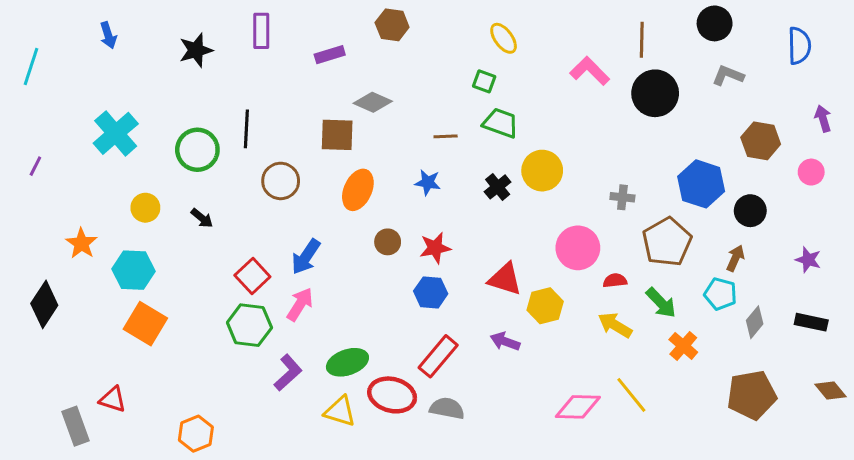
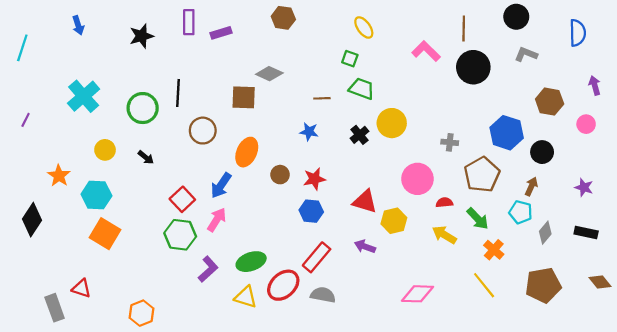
purple rectangle: (330, 55) -> (221, 33), moved
orange ellipse: (358, 190) -> (247, 152), moved
red ellipse: (392, 395) -> (283, 285), turned -56
yellow line: (631, 395) -> (484, 285), moved

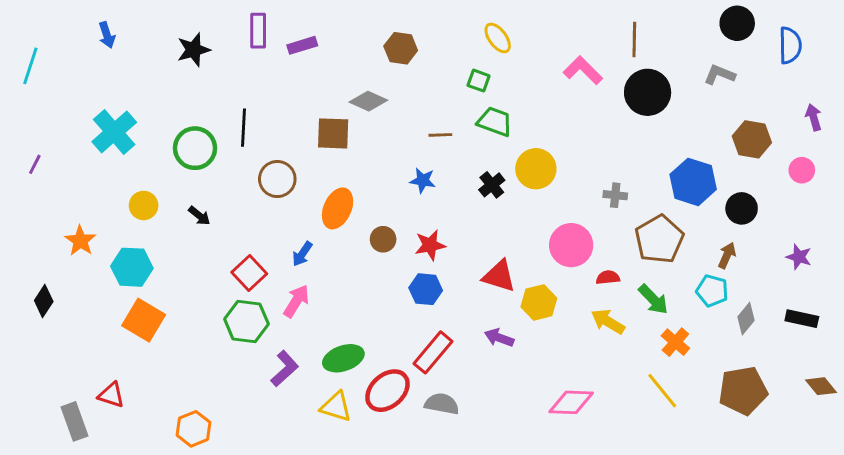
black circle: (516, 17) -> (737, 23), moved
brown hexagon: (283, 18) -> (401, 48), moved
blue arrow: (221, 185) -> (302, 254), size x0.7
black diamond: (32, 220) -> (44, 301), size x0.7

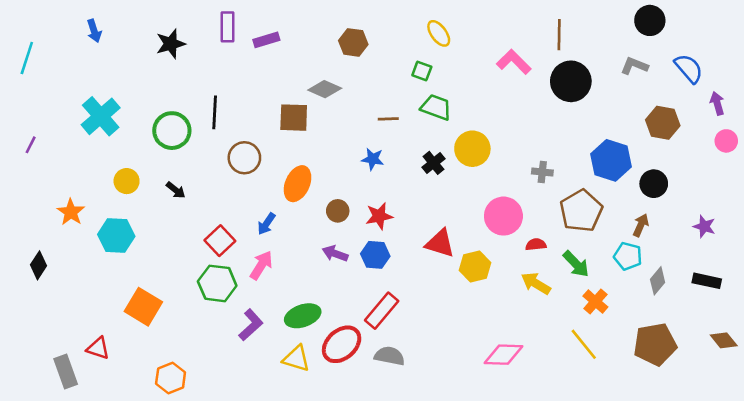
blue semicircle: (790, 45) -> (689, 68), moved, turned -40
pink circle: (802, 170) -> (726, 141), moved
orange square: (144, 320) -> (143, 307), moved
purple arrow: (499, 338) -> (335, 254), moved

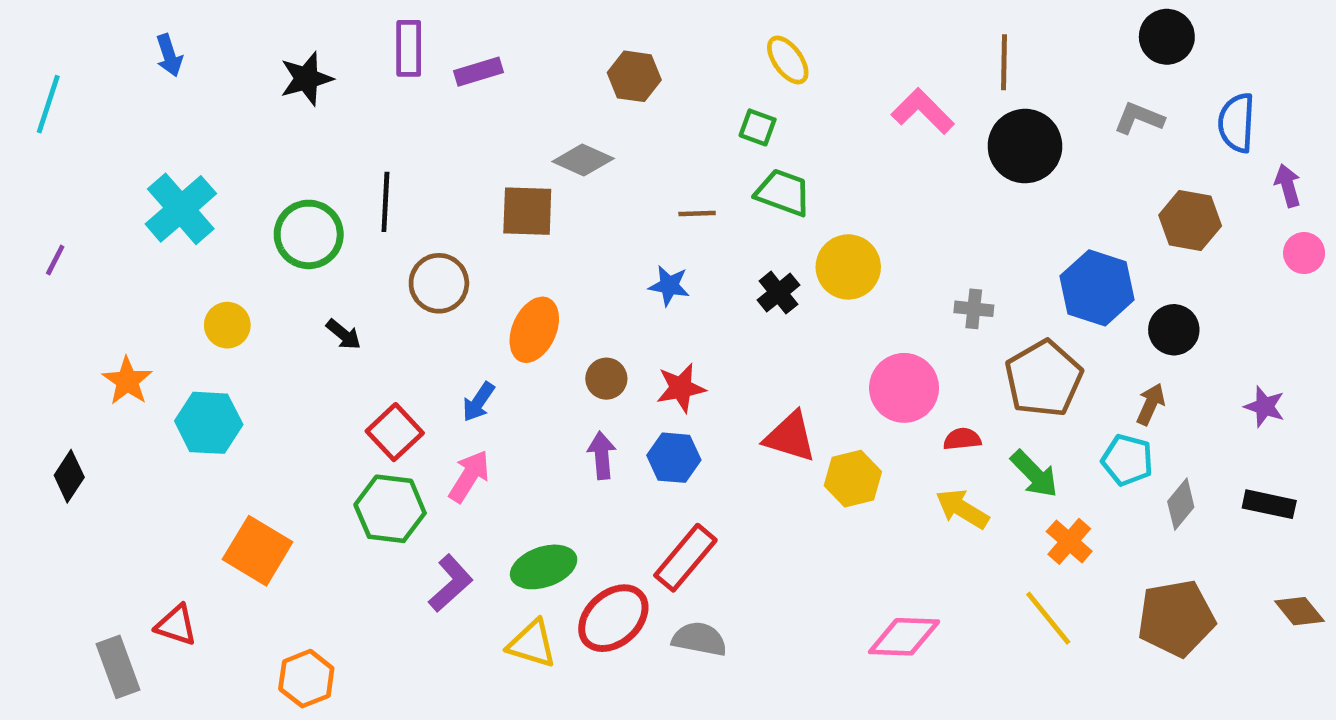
blue semicircle: (689, 68) -> (1237, 123), turned -136
black arrow: (176, 190) -> (344, 334), moved
purple arrow: (335, 254) -> (602, 455), turned 65

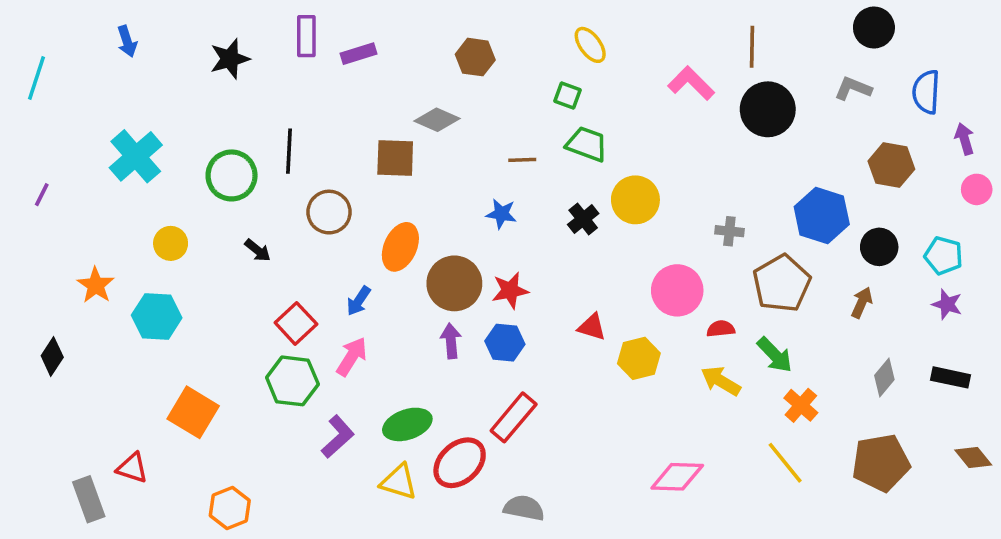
brown circle: (606, 379) -> (454, 283), size x1.8
red triangle: (790, 437) -> (592, 327), size x0.7
cyan pentagon: (1127, 460) -> (944, 256), moved
gray semicircle: (699, 639) -> (524, 508), moved

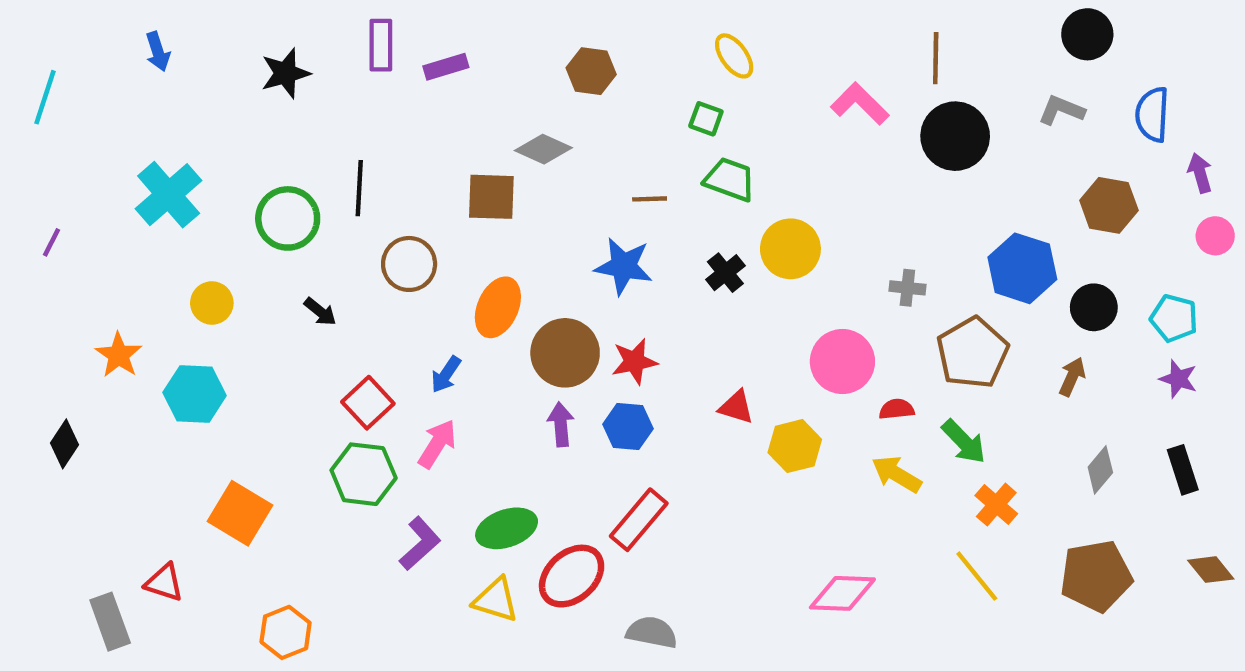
blue star: (501, 214) -> (624, 266), size x1.5
black rectangle: (951, 377) -> (1183, 470), turned 60

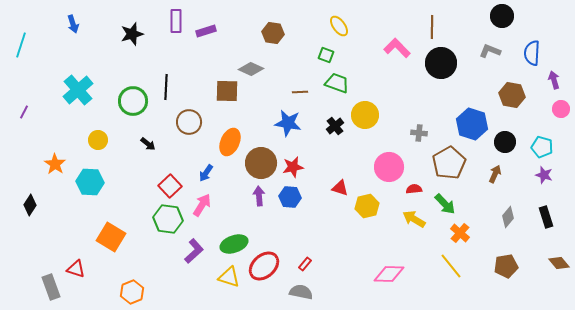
red rectangle: (639, 520) -> (305, 264), moved, size x0.5
brown pentagon: (1096, 576) -> (506, 266), size x0.7

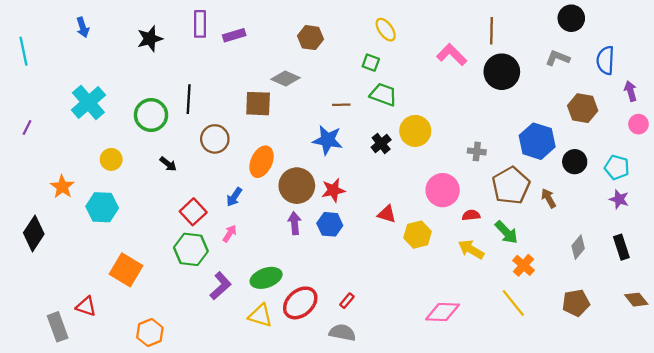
cyan line: (21, 45) -> (23, 51), turned -30
brown arrow: (495, 174) -> (549, 198), moved, turned -54
black diamond: (30, 205) -> (34, 233), size x1.4
pink arrow: (202, 205) -> (230, 233), size x0.7

